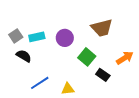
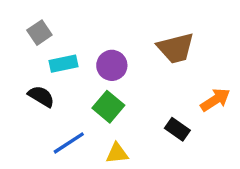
gray square: (16, 36) -> (39, 33), moved
green square: (87, 57) -> (108, 107), moved

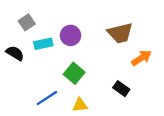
purple circle: (112, 65) -> (71, 35), moved
black semicircle: (41, 96) -> (15, 53), moved
orange arrow: (215, 100) -> (141, 58), moved

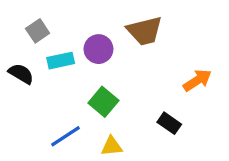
brown trapezoid: (120, 33) -> (145, 31), moved

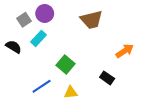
purple circle: (98, 49) -> (45, 13), moved
cyan rectangle: (61, 61) -> (38, 38), turned -35

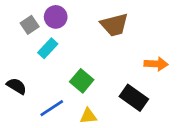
black semicircle: (14, 47) -> (17, 86), moved
orange arrow: (125, 51) -> (156, 64), turned 36
black rectangle: (107, 78) -> (134, 98), size x1.5

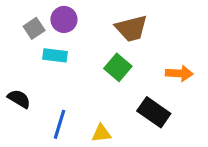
cyan rectangle: (48, 48) -> (55, 55), turned 54
green square: (82, 81) -> (118, 67), moved
blue line: (52, 108) -> (59, 124), turned -40

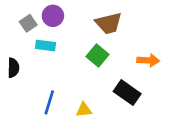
black semicircle: (19, 99) -> (13, 68), moved, turned 60

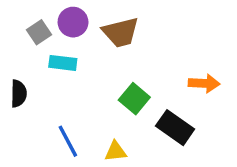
brown trapezoid: (109, 23) -> (121, 32), moved
green square: (97, 55) -> (134, 99), moved
blue line: (49, 102) -> (68, 141), turned -45

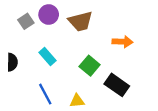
cyan rectangle: (63, 63) -> (47, 57), moved, turned 42
orange arrow: (204, 83) -> (122, 42), moved

